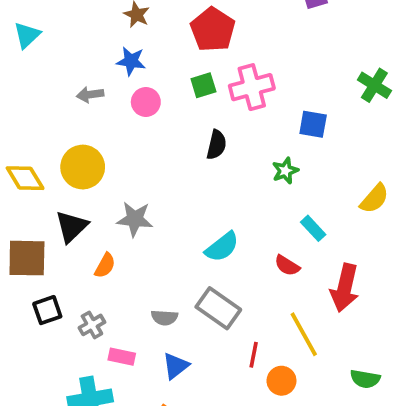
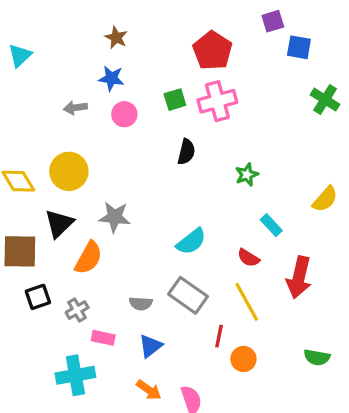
red pentagon: (213, 30) -> (212, 51), moved
blue square: (313, 124) -> (299, 47), moved
orange semicircle: (105, 266) -> (88, 258), size x1.5
yellow line: (304, 334) -> (247, 302), moved

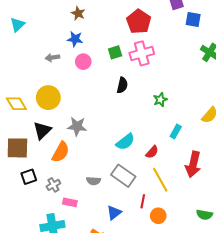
cyan rectangle: (271, 225) -> (176, 131), turned 72
red semicircle: (248, 258) -> (152, 152), moved, turned -80
blue triangle: (150, 346) -> (114, 213), moved

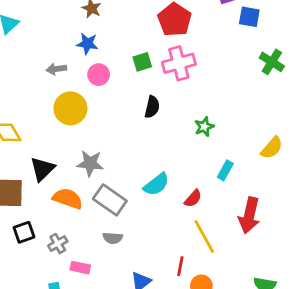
yellow circle: (48, 98) -> (70, 108), moved
orange semicircle: (61, 152) -> (68, 199), turned -100
gray rectangle: (123, 176) -> (110, 200), moved

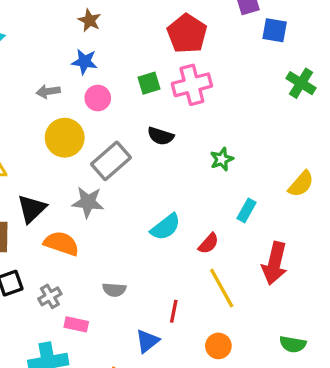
black semicircle: (152, 107) -> (161, 136), turned 95
gray rectangle: (110, 200) -> (111, 161), moved, turned -76
red line: (180, 266) -> (174, 311), moved

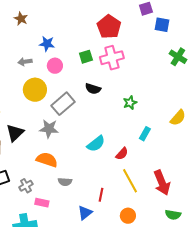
brown star: (89, 20) -> (21, 19), moved
orange semicircle: (61, 243) -> (47, 160), moved
red arrow: (275, 263) -> (162, 183), moved, turned -35

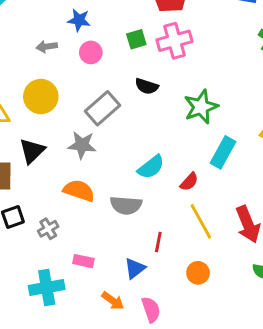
yellow circle: (35, 90) -> (41, 97), moved
green star: (130, 103) -> (201, 107), size x1.6
cyan rectangle: (145, 134) -> (223, 152), size x1.5
gray semicircle: (65, 182) -> (126, 205), moved, size x1.5
pink rectangle: (42, 203) -> (83, 261), moved

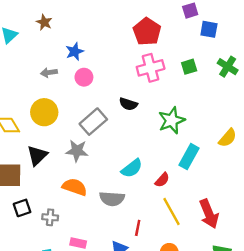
blue star: (79, 20) -> (75, 51), turned -30
green square: (136, 39) -> (189, 67), moved
gray cross: (48, 229) -> (50, 217), turned 35

